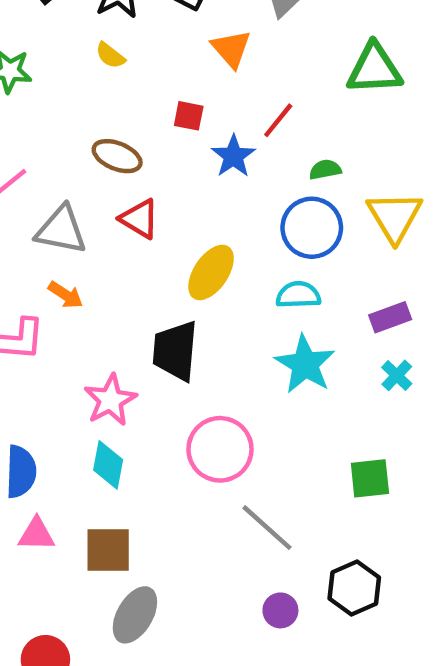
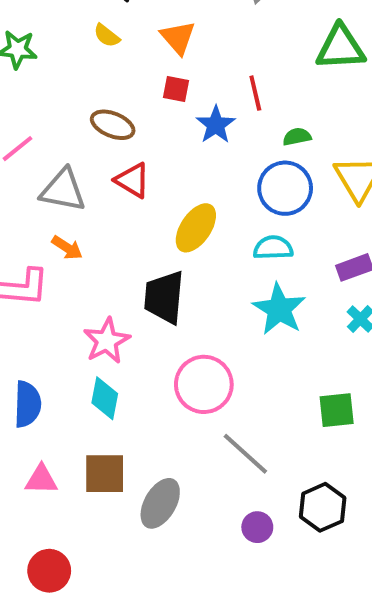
orange triangle: (231, 49) -> (178, 38), moved
red line: (278, 120) -> (255, 93), turned -52
pink triangle: (36, 534) -> (41, 480), moved
gray ellipse: (135, 615) -> (160, 503), moved

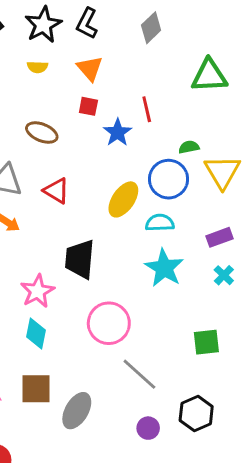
yellow semicircle: (107, 36) -> (37, 67), turned -36
green semicircle: (297, 137) -> (189, 147), moved
red triangle: (132, 180) -> (56, 191), moved
yellow ellipse: (196, 228) -> (123, 199), moved

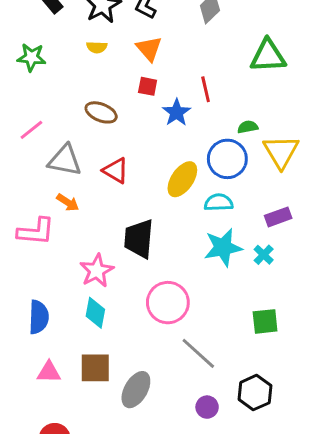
cyan star: (164, 268) -> (223, 247), turned 30
cyan cross: (224, 275) -> (264, 255), moved

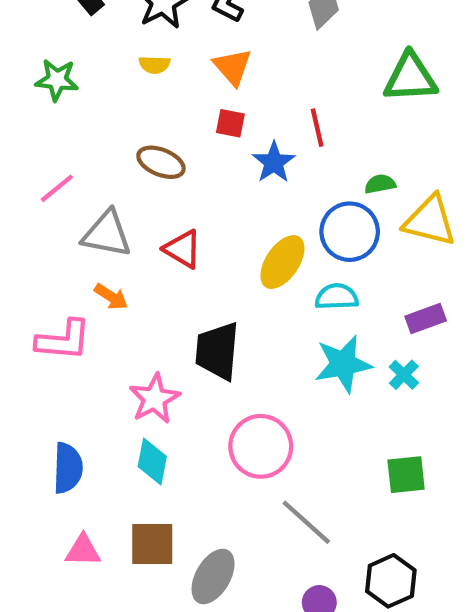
yellow triangle: (281, 152) -> (430, 221), turned -45

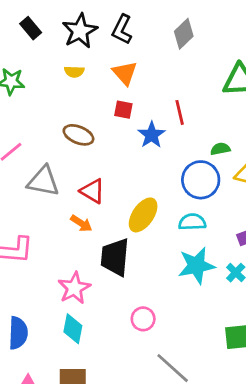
yellow ellipse: (282, 262) -> (143, 215), moved
orange arrow: (111, 297) -> (81, 223), moved
pink circle: (261, 446) -> (143, 319), size x0.6

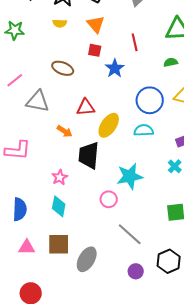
red line: (180, 112) -> (135, 42), moved
green semicircle: (220, 149) -> (171, 62), moved
red triangle: (93, 191) -> (86, 107), moved, turned -36
cyan star: (196, 266) -> (130, 176), moved
pink star: (74, 288) -> (60, 177), size x0.7

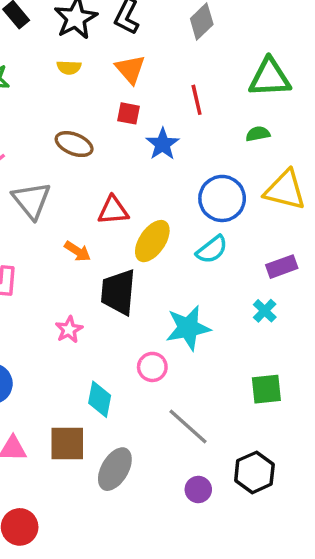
gray triangle: (38, 101) -> (32, 200), turned 40
cyan semicircle: (144, 130) -> (212, 250), turned 144
cyan diamond: (59, 206) -> (100, 399), moved

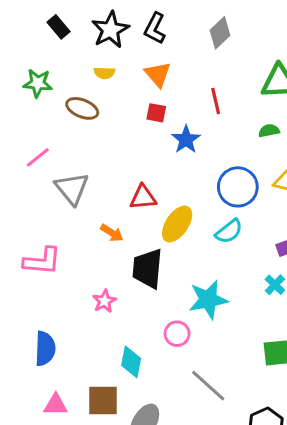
brown ellipse: (74, 144) -> (82, 108), moved

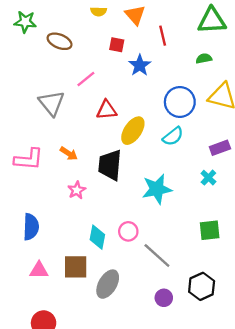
yellow semicircle: (104, 73) -> (99, 12), moved
orange triangle: (158, 74) -> (135, 15), moved
pink line: (38, 157) -> (86, 79), moved
orange arrow: (112, 233) -> (69, 154), moved
pink circle: (177, 334) -> (128, 231), moved

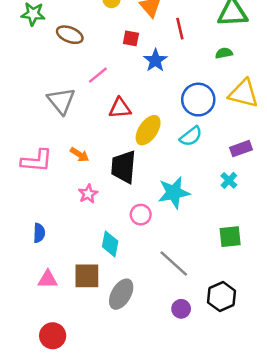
blue semicircle: (31, 227) -> (39, 233), size x0.7
pink circle: (128, 231) -> (141, 215), moved

